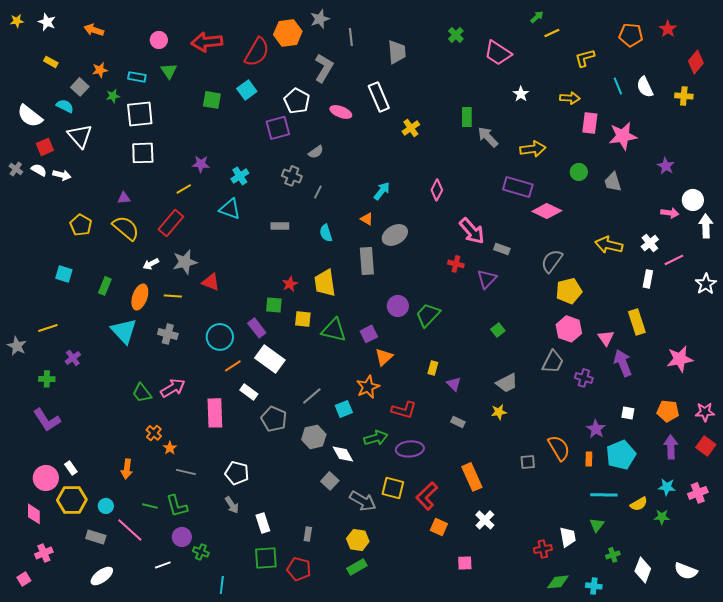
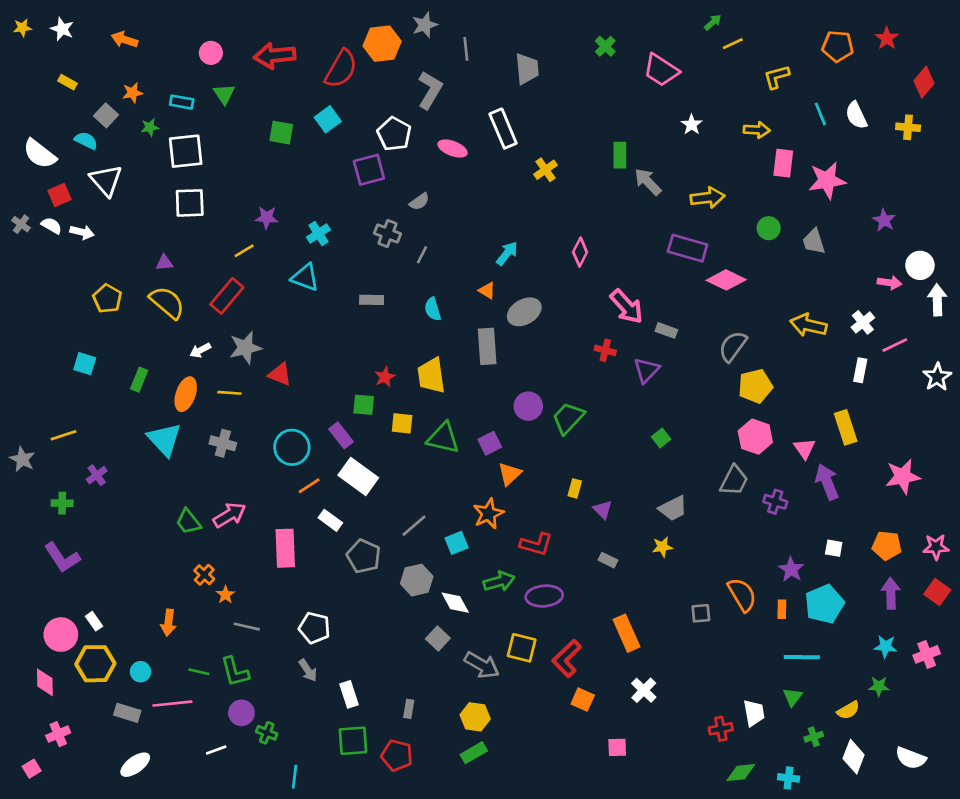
yellow semicircle: (639, 504) -> (848, 710), moved
pink line: (130, 530) -> (172, 704), turned -48

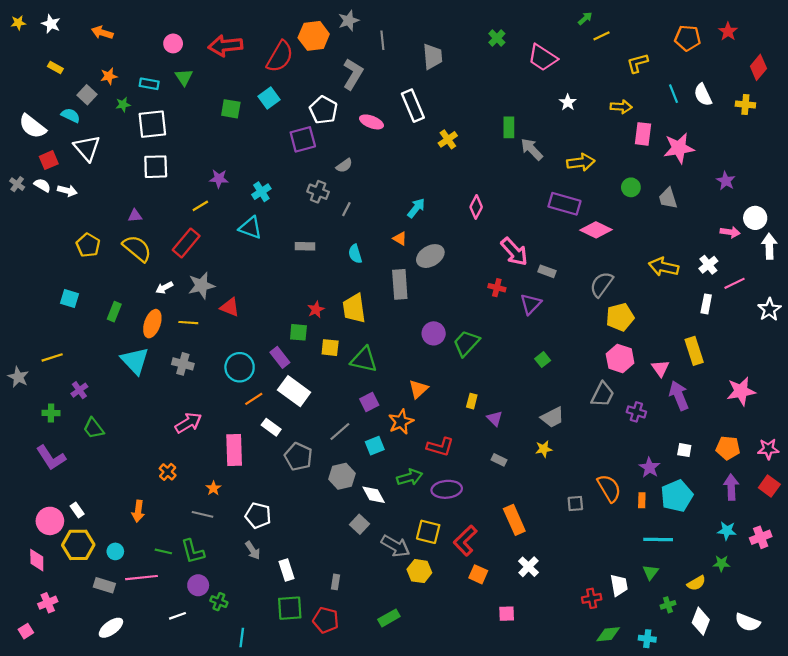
purple square: (490, 443) -> (369, 402), moved
green trapezoid: (188, 522) -> (94, 428), moved
orange star: (225, 595) -> (213, 488), moved
yellow hexagon: (475, 717) -> (419, 571), moved

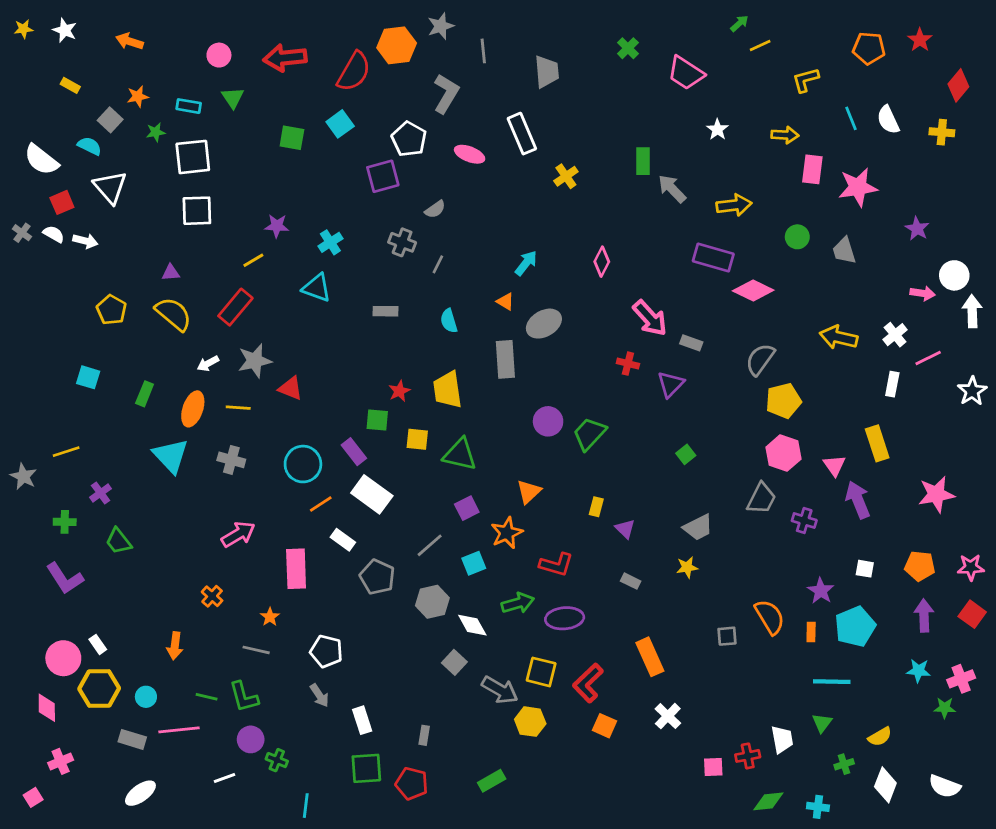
green star: (721, 563) -> (945, 708), moved
pink square: (507, 614) -> (713, 767), moved

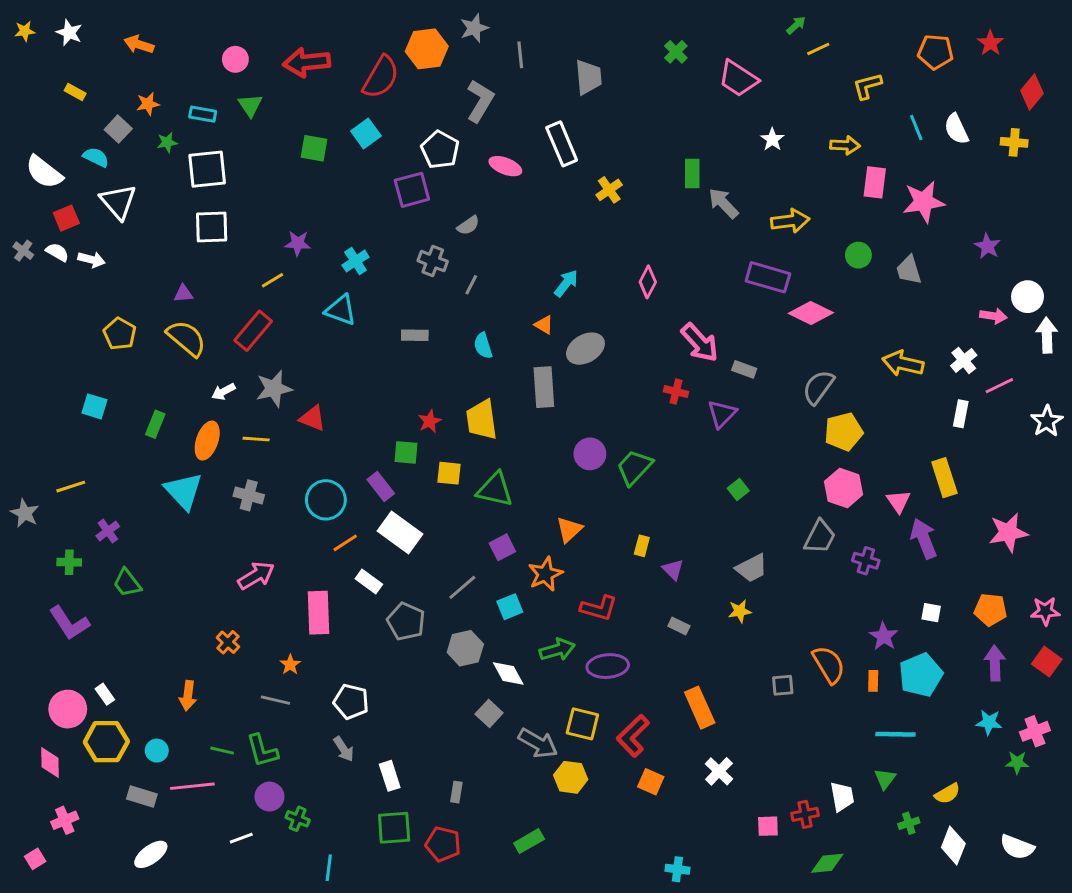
cyan cross: (818, 807) -> (677, 869), moved

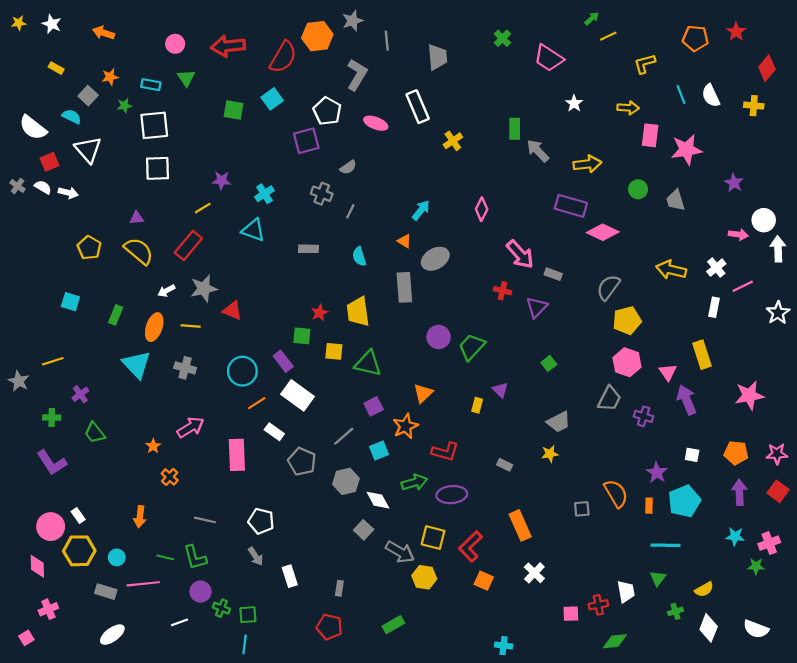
purple triangle: (673, 570) -> (500, 390), moved
orange star: (290, 665) -> (153, 446), moved
green square: (394, 828) -> (248, 615), moved, size x0.7

